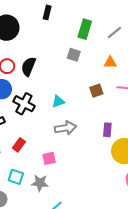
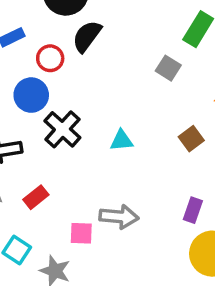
black semicircle: (28, 67) -> (87, 36), moved
brown square: (96, 91) -> (191, 139), turned -32
gray arrow: (66, 128) -> (119, 217), moved

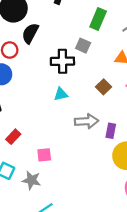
black cross: (62, 129) -> (62, 61), moved, turned -35
gray arrow: (119, 217) -> (86, 121), moved

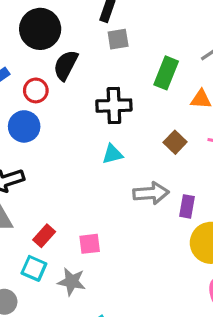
green rectangle: (98, 19) -> (166, 73), moved
gray square: (83, 46) -> (118, 39), moved, turned -32
red rectangle: (13, 137) -> (44, 236), moved

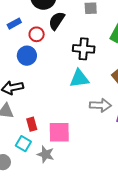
cyan triangle: (112, 154) -> (79, 79), size x1.5
red rectangle: (44, 236) -> (32, 124), turned -64
pink square: (90, 244) -> (59, 132), size x1.6

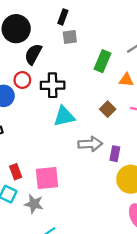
red circle: (37, 34) -> (22, 80), moved
black cross: (84, 49) -> (53, 85), moved

